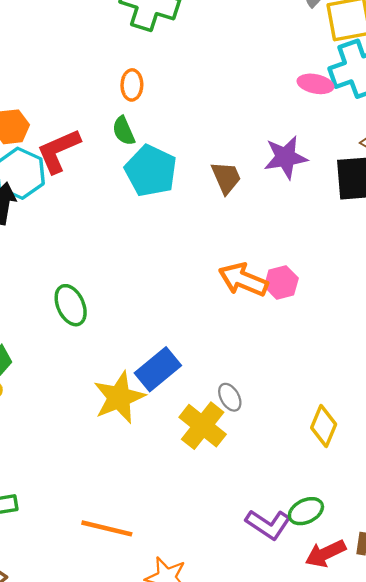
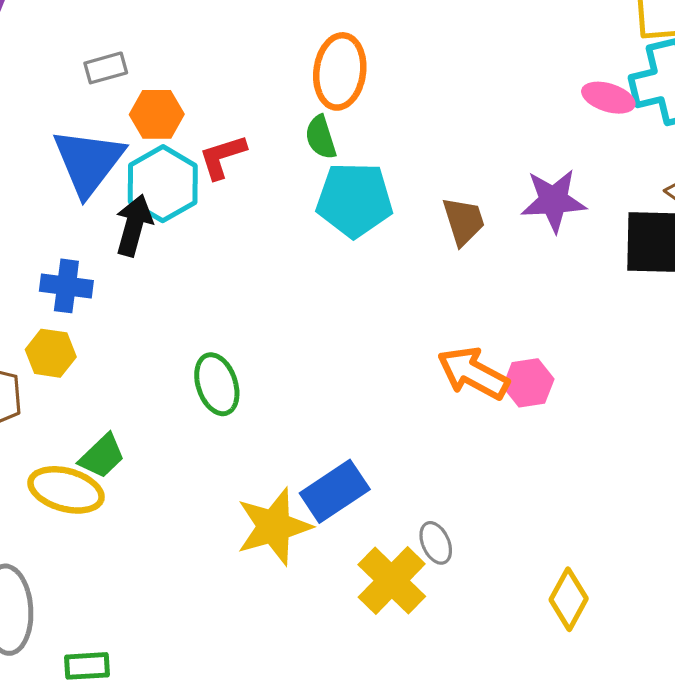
orange ellipse: (132, 85) -> (340, 71), size x1.6
red L-shape: (58, 151) -> (222, 157), size x0.7
cyan pentagon: (151, 171) -> (354, 200), turned -30

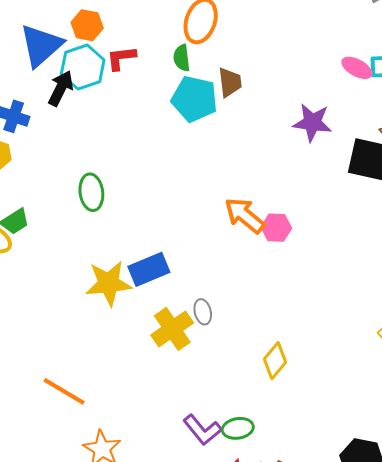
brown trapezoid: (464, 221) -> (230, 82), moved

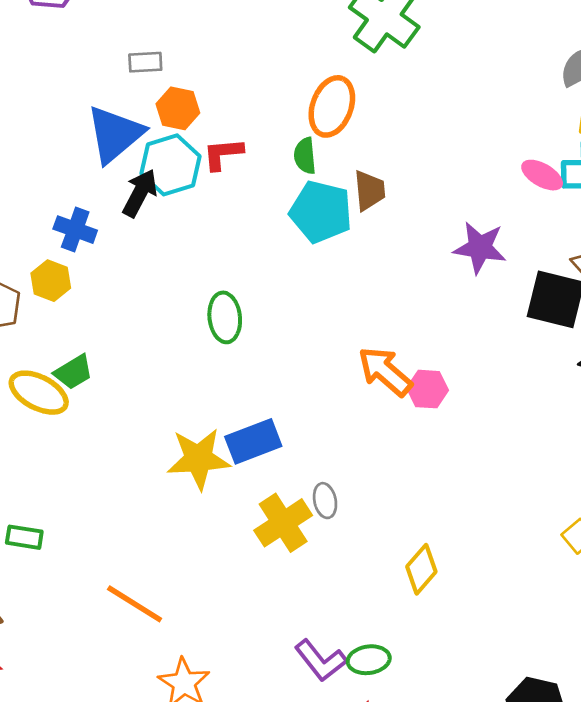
green ellipse: (91, 192) -> (225, 317), moved

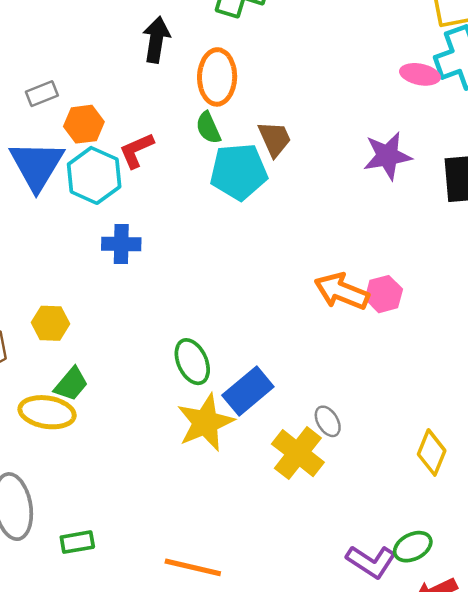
black arrow: (140, 193) -> (156, 40), moved
blue cross: (75, 230) -> (121, 244), moved
yellow hexagon: (51, 281) -> (50, 323), moved
green ellipse: (225, 317) -> (192, 362), moved

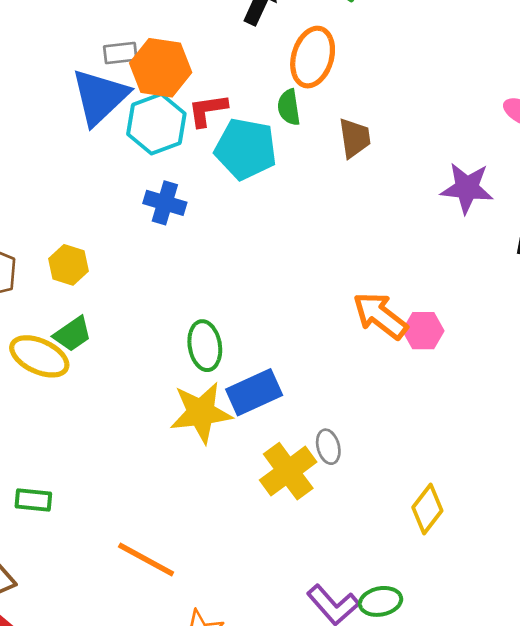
gray rectangle: (42, 94) -> (120, 53), moved
orange hexagon: (84, 124) -> (161, 68), size x1.4
cyan pentagon: (239, 172) -> (246, 149), moved

